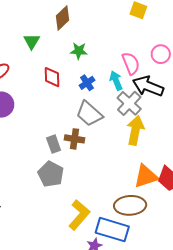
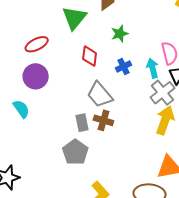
green triangle: (32, 41) -> (74, 18), size x1.5
green star: (79, 51) -> (120, 34), turned -30
gray trapezoid: (89, 114) -> (100, 95), moved

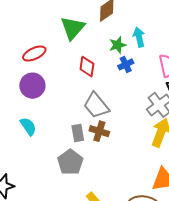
blue cross: (124, 66) -> (126, 64), moved
cyan arrow: (153, 68) -> (139, 37), moved
cyan semicircle: (21, 109) -> (28, 126), moved

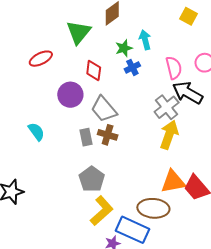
purple circle: (32, 86) -> (70, 95), moved
gray pentagon: (70, 162) -> (92, 179), moved

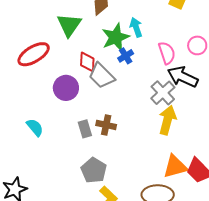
green star: (124, 48) -> (116, 37), size x1.6
red ellipse: (41, 59) -> (34, 54), size x1.4
gray trapezoid: (104, 109) -> (102, 76), moved

